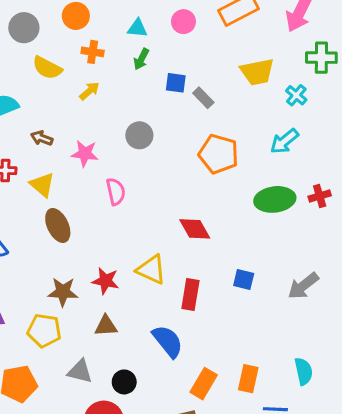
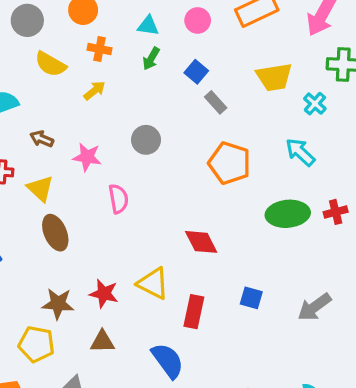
blue square: (176, 83) -> (196, 72), moved, turned 30
cyan arrow: (284, 141) -> (300, 152), turned 80

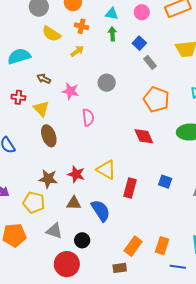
green arrow: (151, 59) -> (112, 34), turned 144
red diamond: (201, 242) -> (144, 136), moved
blue semicircle: (168, 361) -> (101, 211), moved

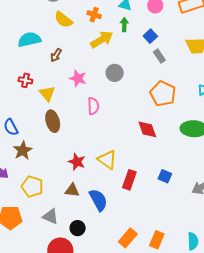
yellow arrow: (77, 51) -> (102, 39), moved, size x1.6
brown arrow: (44, 79) -> (56, 55), moved, turned -88
brown star: (48, 179) -> (23, 150), moved, turned 30

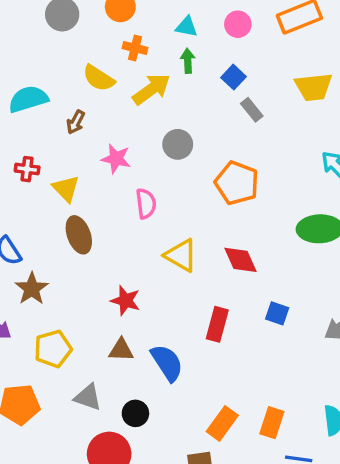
yellow semicircle: (63, 20) -> (99, 78), moved
orange pentagon: (163, 94) -> (237, 183), moved
red diamond: (147, 129) -> (241, 260), moved
yellow triangle: (107, 160) -> (181, 255), moved
yellow pentagon: (32, 187) -> (53, 349), turned -30

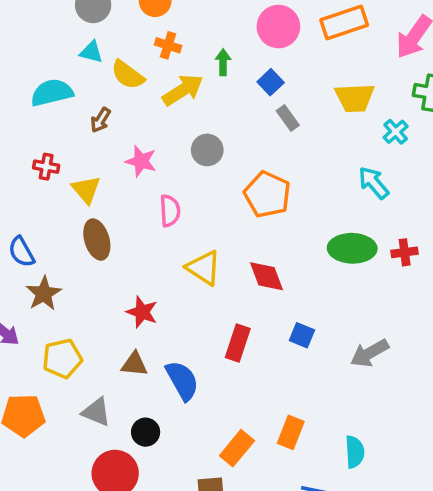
pink circle: (238, 24) -> (278, 27), size x1.5
cyan triangle: (187, 27) -> (91, 52), moved
orange rectangle: (272, 423) -> (291, 432), moved

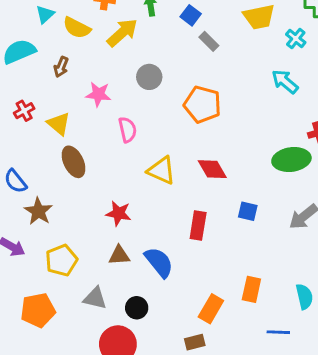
cyan triangle: (91, 52) -> (45, 14), turned -48
red cross: (46, 167) -> (24, 111), turned -30
green ellipse: (352, 248) -> (291, 160), moved

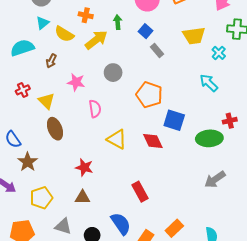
blue square: (248, 211) -> (174, 120), moved, size x1.5
red rectangle: (198, 226) -> (140, 192), moved, turned -42
blue semicircle: (159, 262) -> (121, 224), moved
orange rectangle: (251, 289) -> (174, 228), turned 30

